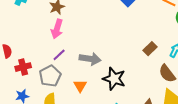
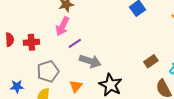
purple line: (59, 55) -> (75, 43), moved
red cross: (23, 67) -> (31, 42), moved

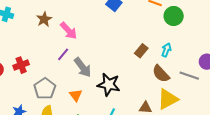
pink arrow: (63, 26) -> (69, 31), moved, turned -54
gray arrow: (90, 61) -> (83, 67), turned 50

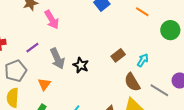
green circle: (174, 16) -> (170, 30), moved
purple line: (63, 54) -> (32, 48), moved
black star: (109, 85) -> (81, 65), moved, size x0.7

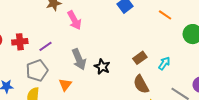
purple line: (32, 48) -> (45, 46), moved
brown semicircle: (132, 82) -> (141, 84), moved

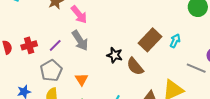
brown rectangle: (140, 58) -> (150, 40), size x1.6
gray arrow: (79, 59) -> (80, 41), moved
brown semicircle: (141, 84) -> (135, 66), moved

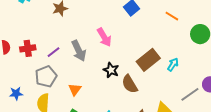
pink arrow: (79, 15) -> (104, 37), moved
gray line: (196, 68) -> (190, 94), turned -66

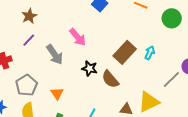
purple line: (54, 52) -> (29, 40), moved

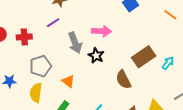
pink arrow: (78, 37) -> (101, 31), turned -60
black star: (90, 68) -> (96, 56), moved
orange triangle: (57, 93) -> (68, 81), turned -32

